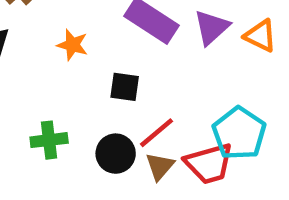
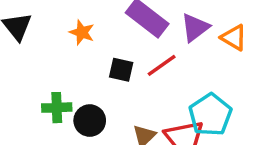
red line: (157, 133) -> (162, 65), moved
black circle: (116, 154) -> (90, 121), moved

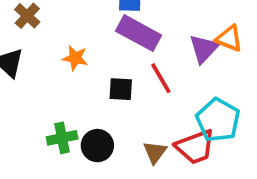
purple triangle: (195, 28) -> (204, 49), moved
red line: (162, 65) -> (161, 78), turned -76

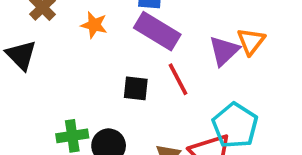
orange triangle: (229, 38) -> (251, 41), turned 44
orange star: (75, 58) -> (94, 25), moved

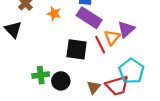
orange triangle: (251, 41) -> (112, 37), moved
black square: (136, 88) -> (77, 49), size x1.5

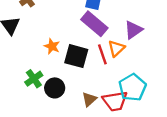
orange star: (54, 14) -> (52, 46), moved
purple triangle: (126, 29) -> (133, 30), moved
green cross: (41, 75) -> (34, 79), turned -35

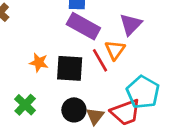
black circle: (55, 88) -> (74, 110), moved

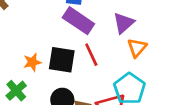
orange triangle: (115, 50) -> (137, 48), moved
orange star: (39, 63) -> (32, 62), moved, turned -30

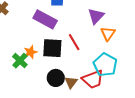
purple rectangle: (78, 21) -> (45, 19), moved
green cross: (16, 91) -> (20, 61), moved

